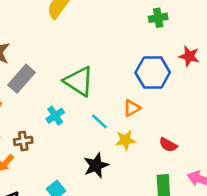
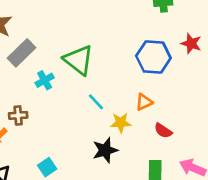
orange triangle: (132, 108) -> (144, 102), moved
cyan cross: (55, 116) -> (45, 80), moved
black star: (96, 165) -> (105, 150), moved

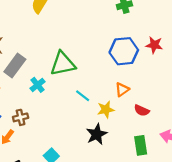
red star: (191, 43) -> (154, 45), moved
green triangle: (79, 60) -> (63, 64), turned -40

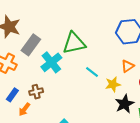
cyan cross: (38, 85) -> (51, 62), size x1.5
black star: (97, 134) -> (125, 104), moved

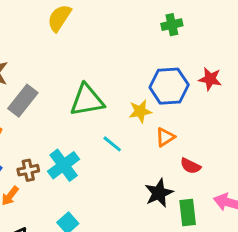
cyan cross: (51, 62) -> (64, 165), moved
yellow star: (113, 84) -> (140, 111), moved

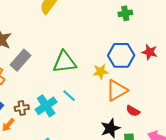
orange triangle: (165, 137) -> (117, 90), size x1.6
cyan line: (112, 144) -> (69, 96), moved

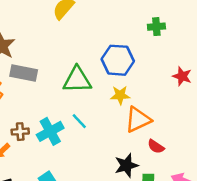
blue hexagon: (121, 55) -> (118, 60), moved
gray rectangle: (20, 60) -> (24, 73), turned 55

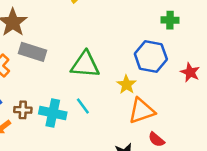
blue hexagon: (118, 60) -> (151, 56), moved
yellow star: (120, 95) -> (126, 85), turned 30
cyan cross: (50, 131) -> (53, 113), turned 35

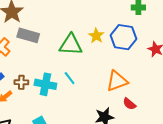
yellow star: (126, 85) -> (96, 36), moved

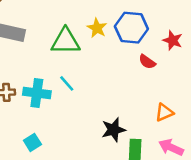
orange triangle: (117, 81) -> (164, 113), moved, size x0.7
red semicircle: (129, 104) -> (147, 62), moved

